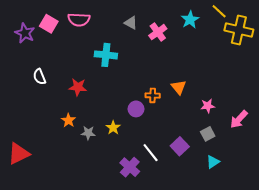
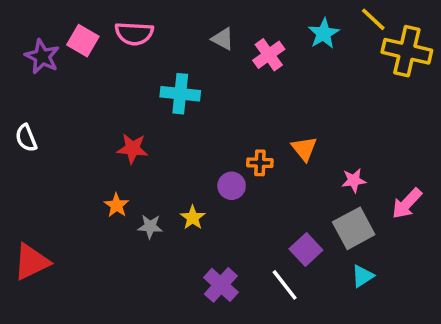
white semicircle: (39, 77) -> (26, 138), moved
gray square: (208, 134) -> (354, 228), size x1.6
white line: (151, 153) -> (285, 285), moved

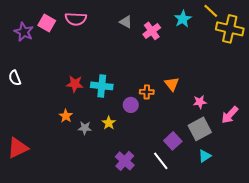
cyan cross: (180, 94) -> (102, 86), moved

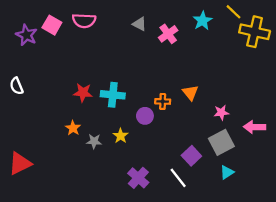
pink arrow: (230, 115) -> (255, 127), turned 48

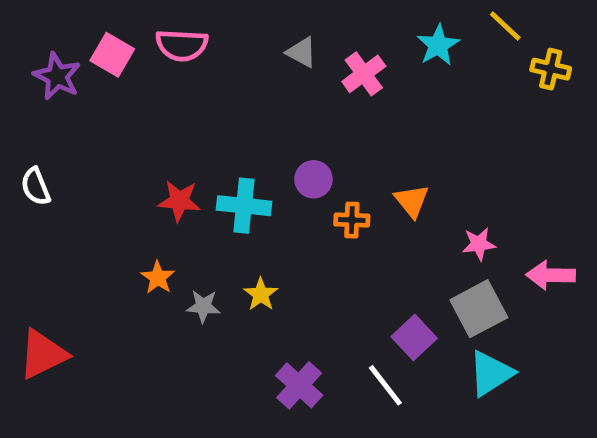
yellow cross: (255, 32) -> (551, 69), size x0.6
purple circle: (145, 116) -> (313, 179), moved
cyan triangle: (227, 172) -> (491, 373), size x1.5

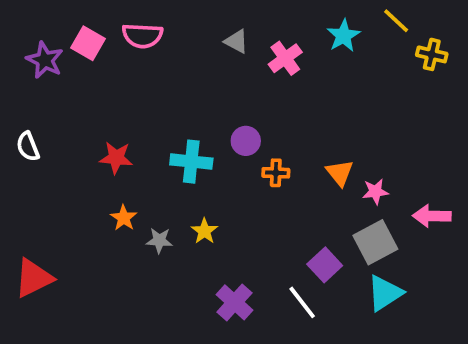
red star: (179, 201) -> (116, 158), moved
orange triangle: (412, 201) -> (340, 173), moved

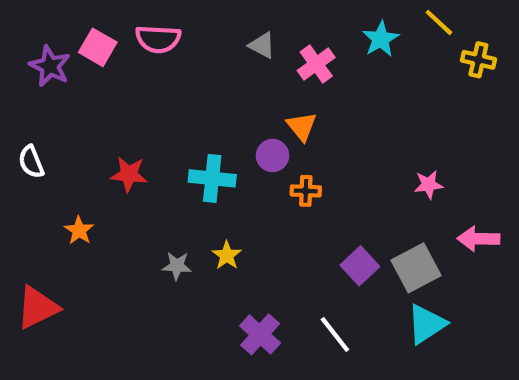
orange triangle: (340, 173) -> (302, 126), moved
pink star: (375, 192) -> (429, 185), moved
orange star: (124, 218) -> (79, 230), moved
purple square: (325, 265) -> (360, 266), moved

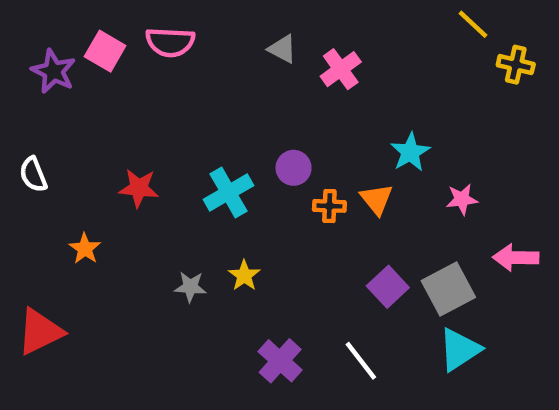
cyan star: (381, 39) -> (410, 152), moved
orange triangle: (302, 126) -> (377, 199), moved
cyan cross: (212, 178) -> (228, 193), turned -36

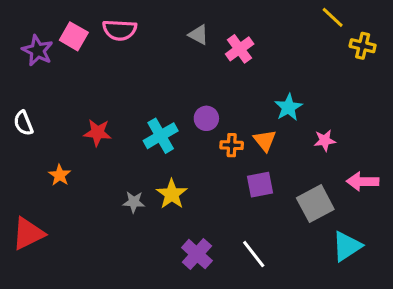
yellow star: (244, 276) -> (172, 194), size x1.4
purple square: (388, 287) -> (260, 185), moved, turned 32
cyan triangle: (460, 350) -> (347, 246), moved

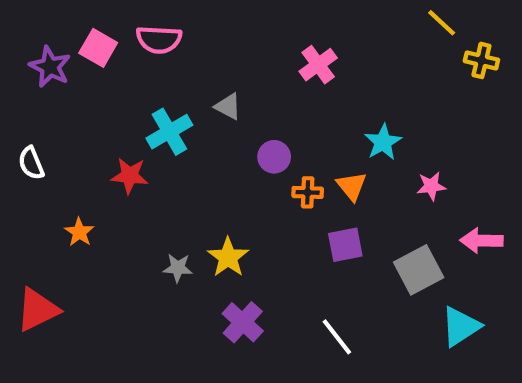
gray triangle: (198, 35) -> (228, 107), moved
cyan cross: (161, 136) -> (169, 132), moved
purple cross: (197, 254) -> (243, 322), moved

